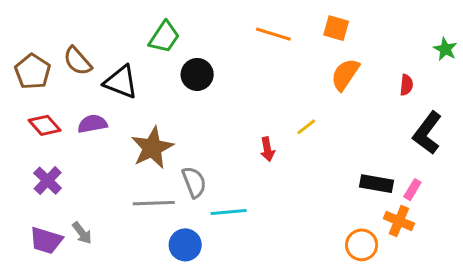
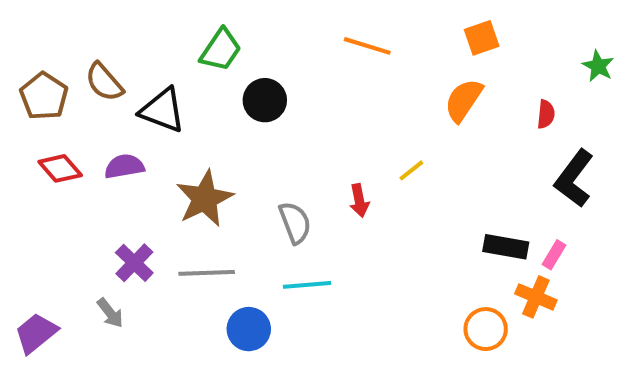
orange square: (336, 28) -> (482, 38), moved, turned -35
purple cross: (48, 181) -> (134, 263), moved
gray semicircle: (194, 182) -> (295, 223), moved
purple trapezoid: (46, 240) -> (36, 333), moved, turned 124

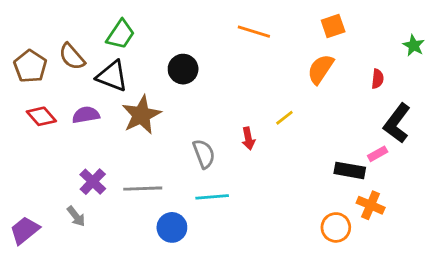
green trapezoid: (221, 50) -> (121, 34), moved
brown star: (205, 199) -> (141, 115), moved
pink rectangle: (554, 255) -> (378, 154), moved, turned 30

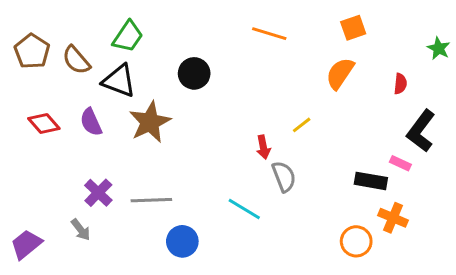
brown pentagon: (30, 66) -> (32, 51), moved
purple semicircle: (86, 115) -> (91, 122), turned -104
gray semicircle: (204, 154) -> (284, 177), moved
pink rectangle: (378, 154) -> (400, 163), turned 54
cyan line: (212, 197) -> (244, 209), moved, turned 36

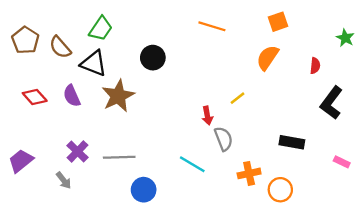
pink rectangle: (400, 163) -> (342, 162), moved
orange cross: (393, 218) -> (249, 173), moved, turned -35
purple trapezoid: (26, 244) -> (21, 161), moved

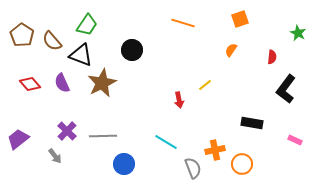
orange semicircle: (268, 58) -> (231, 50), size x0.6
gray semicircle: (224, 139) -> (193, 168), moved

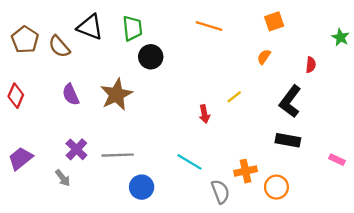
green trapezoid: (87, 25) -> (132, 28), moved, turned -40
black triangle: (81, 55) -> (90, 27), moved
red diamond: (30, 84) -> (16, 96), moved, turned 65
black L-shape: (286, 89) -> (290, 101), moved

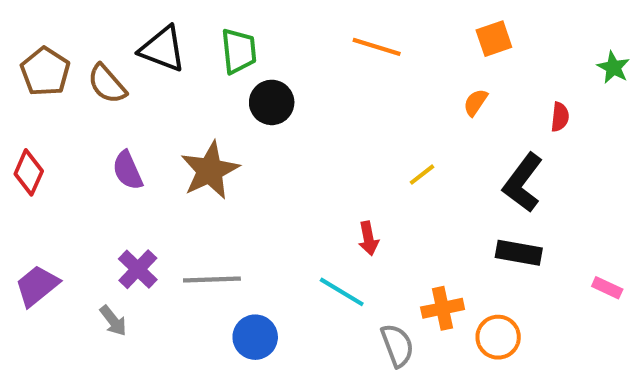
red arrow: (204, 114) -> (368, 238), moved

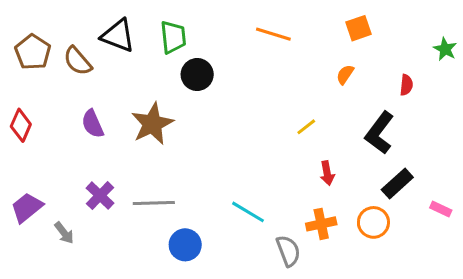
red arrow: (368, 238) -> (327, 173), moved
black rectangle: (519, 253) -> (397, 184), moved, turned -52
gray arrow: (113, 321) -> (64, 233), moved
orange circle: (498, 337) -> (373, 222), moved

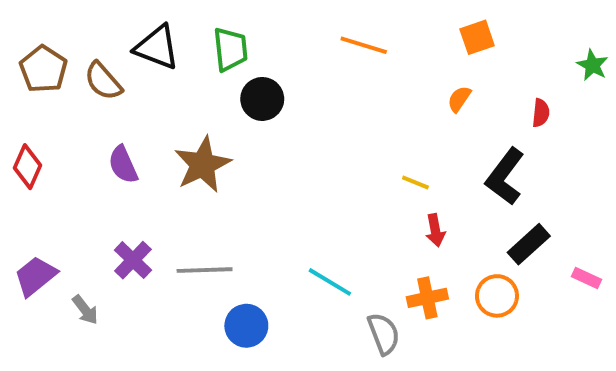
yellow line: (306, 127) -> (415, 183), moved, turned 60

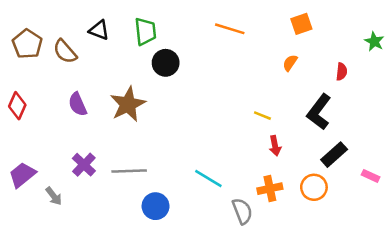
black triangle: (157, 47) -> (99, 30), size x0.7

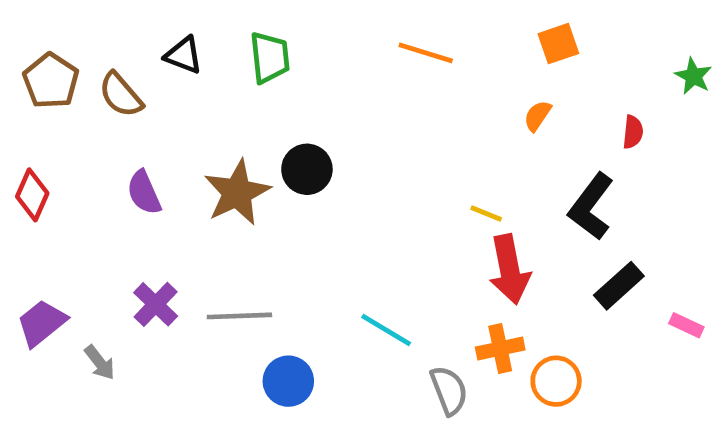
black circle: (166, 63) -> (307, 169), moved
red arrow: (275, 146) -> (509, 269), size x1.8
orange circle: (314, 187) -> (556, 381), moved

